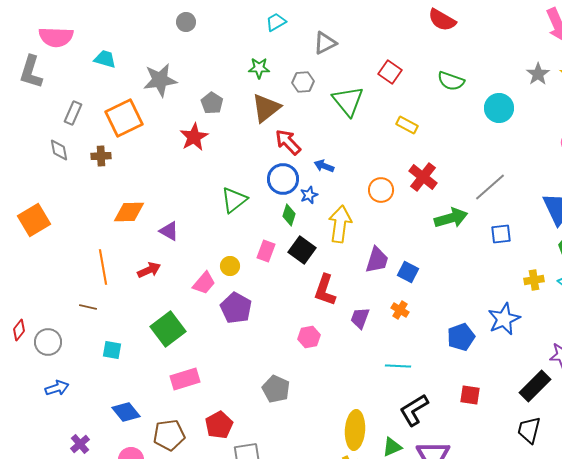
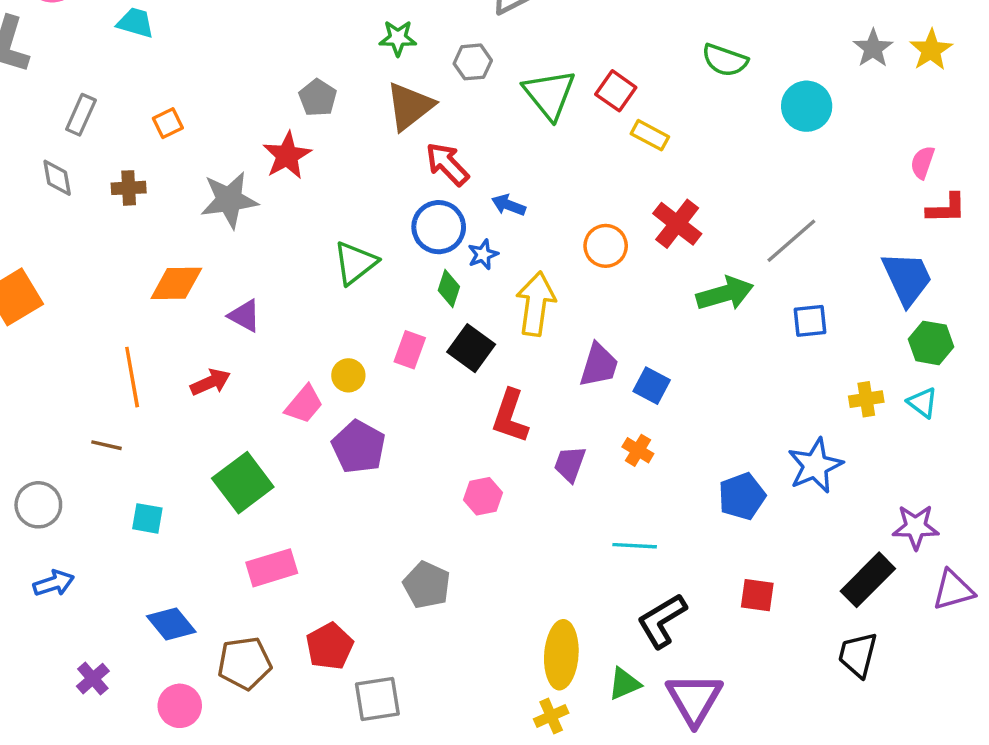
red square: (390, 72) -> (616, 91), moved
gray star: (160, 80) -> (229, 200), moved
orange square: (124, 118) -> (168, 123), size x0.5

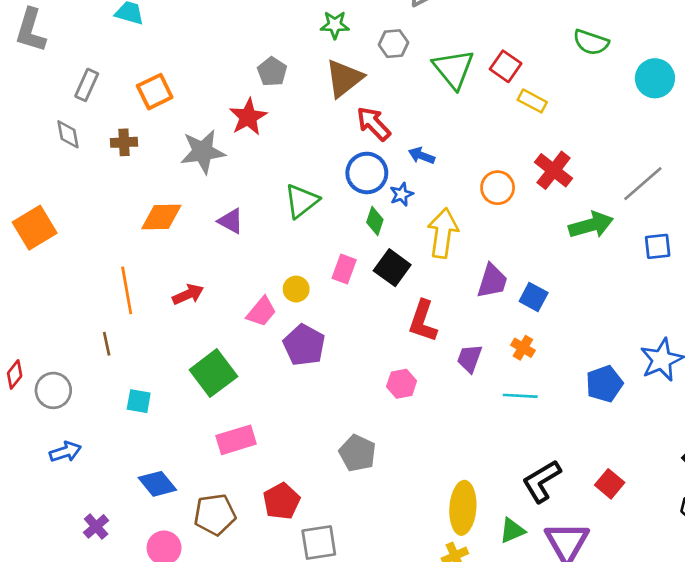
orange square: (168, 123) -> (155, 92), size x1.5
purple triangle: (244, 316) -> (231, 221), moved
brown line: (106, 445) -> (107, 344), turned 65
cyan line: (635, 546) -> (520, 396), moved
red square: (757, 595) -> (610, 484), moved, turned 32

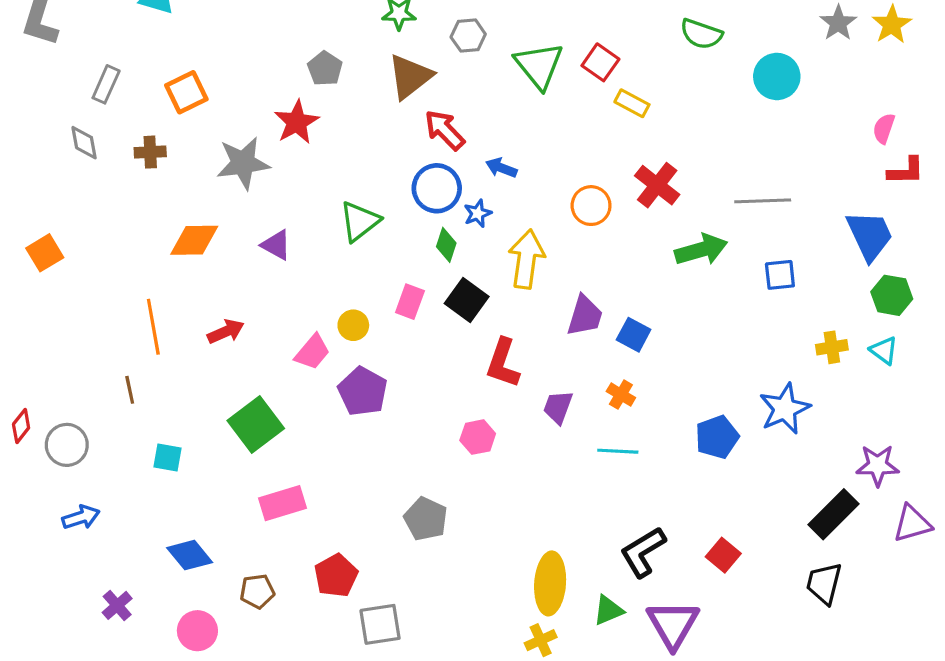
gray line: (643, 184) -> (763, 201), turned 39
orange square: (35, 228) -> (45, 253), size x0.7
brown pentagon: (215, 514) -> (257, 591), size x0.7

